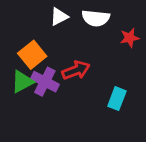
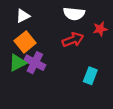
white triangle: (59, 17) -> (23, 16), moved
red arrow: (76, 70) -> (73, 40), moved

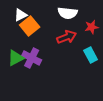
orange square: (25, 42) -> (30, 26), moved
cyan rectangle: (90, 76) -> (91, 55), moved, turned -49

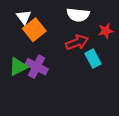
white triangle: (21, 15) -> (24, 17), turned -40
cyan rectangle: (91, 55) -> (93, 59), moved

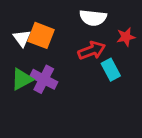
white triangle: (24, 17) -> (22, 38), moved
orange square: (34, 30) -> (41, 35), turned -30

